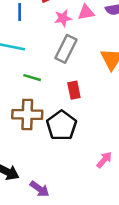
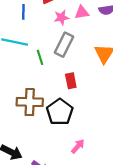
green line: (32, 78) -> (40, 57), moved, turned 56
pink arrow: (104, 160) -> (78, 146), moved

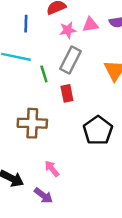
red rectangle: (71, 81) -> (67, 93), moved
black pentagon: (60, 112) -> (98, 130), moved
pink arrow: (78, 146) -> (52, 169), moved, turned -80

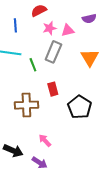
pink triangle: (90, 25) -> (68, 30), moved
red rectangle: (67, 93) -> (53, 89), moved

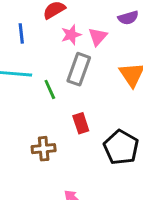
pink triangle: (68, 30) -> (98, 37), turned -32
brown cross: (26, 105) -> (44, 149), size x0.7

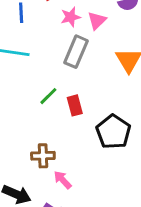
green line: (50, 89) -> (48, 96), moved, turned 66
brown cross: (44, 149) -> (43, 156), moved

